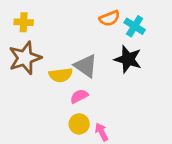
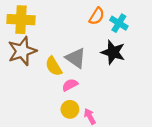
orange semicircle: (110, 18) -> (97, 16), turned -36
yellow cross: (24, 22) -> (21, 20), size x1.6
yellow semicircle: (61, 75) -> (54, 66), turned 66

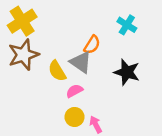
orange semicircle: (97, 16) -> (92, 45), moved
yellow cross: (21, 20) -> (22, 21), turned -36
black star: (113, 52) -> (127, 72), moved

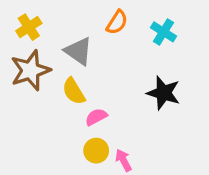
yellow cross: (22, 21) -> (29, 27), size x0.7
orange semicircle: (92, 45) -> (117, 22), moved
gray triangle: (81, 62) -> (78, 51), moved

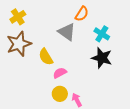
orange semicircle: (117, 22) -> (82, 14), moved
cyan cross: (164, 32) -> (102, 34), moved
gray triangle: (78, 51) -> (67, 32), moved

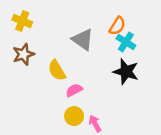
orange semicircle: (82, 14) -> (117, 26), moved
yellow cross: (18, 17) -> (22, 21), turned -35
brown star: (19, 44) -> (23, 54), size x0.7

